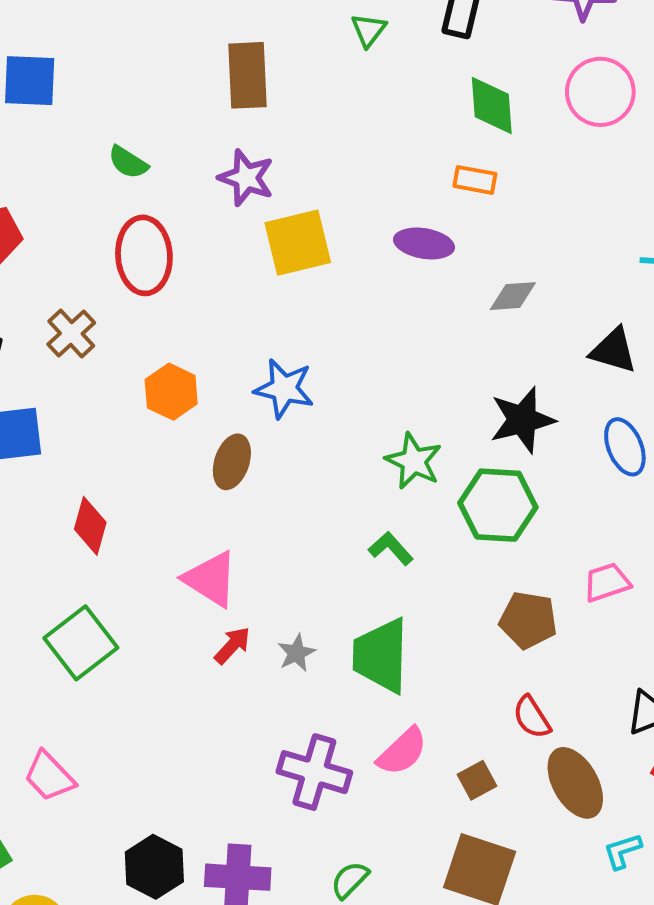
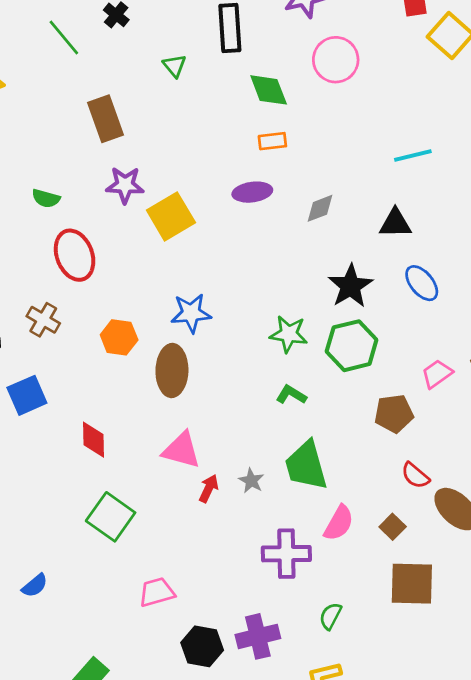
brown ellipse: (232, 462) -> (172, 370), size x1.4
pink trapezoid: (49, 776) -> (157, 592), moved, turned 135

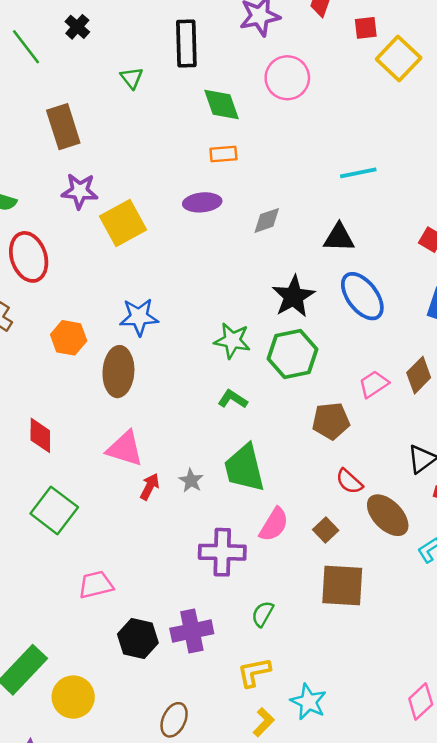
blue ellipse: (422, 283) -> (362, 296), size x1.4

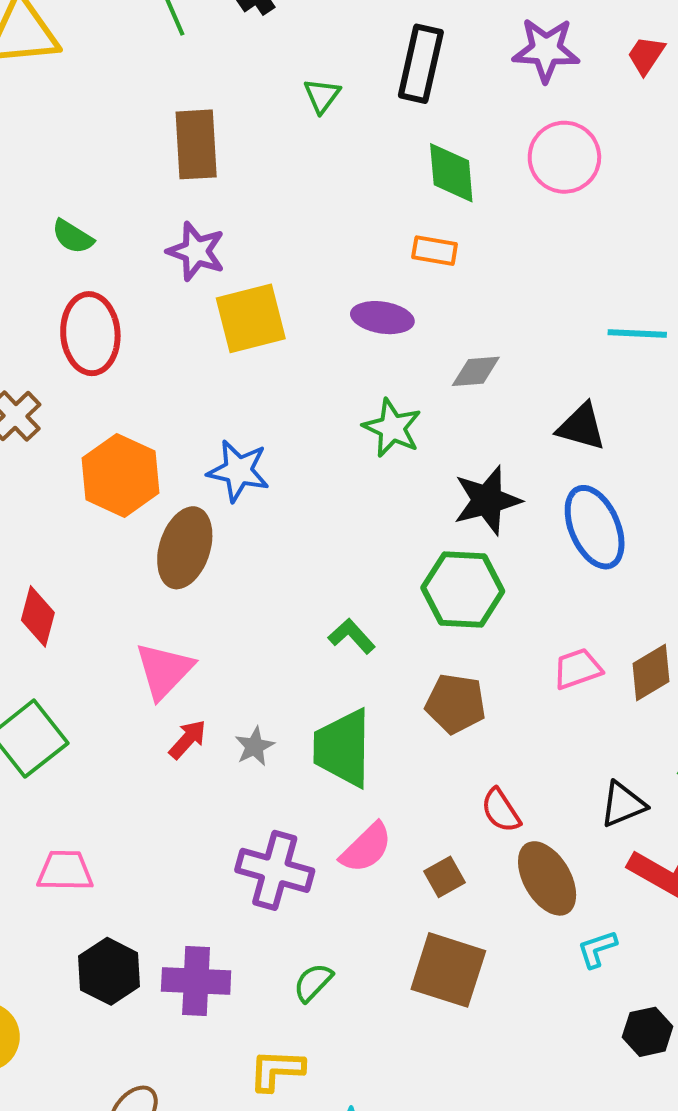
orange hexagon: (69, 338) -> (121, 475), size x1.4
green star: (232, 341) -> (392, 428), moved
brown pentagon: (331, 421) -> (456, 704), moved
pink triangle: (125, 449) -> (164, 670), turned 42

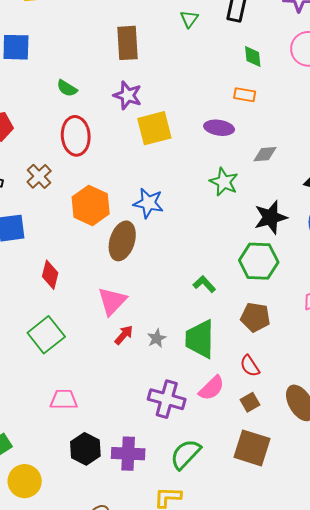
green diamond: (451, 173) -> (253, 57), size x0.7
red semicircle: (501, 810) -> (250, 366), moved
green semicircle: (313, 982) -> (186, 454), size x1.6

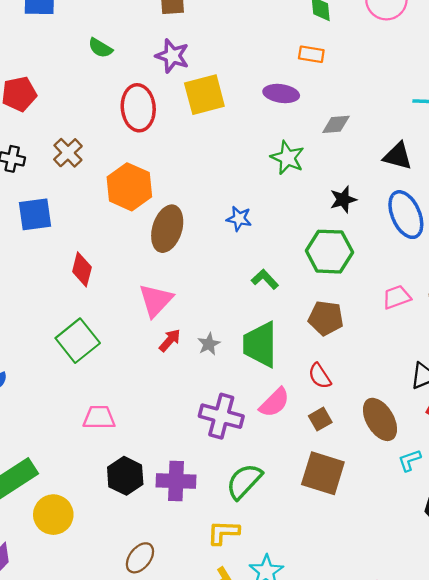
red ellipse: (76, 136) -> (138, 108), moved
blue star: (148, 203) -> (239, 219), moved, size x0.7
black star: (271, 217) -> (343, 199), size x0.7

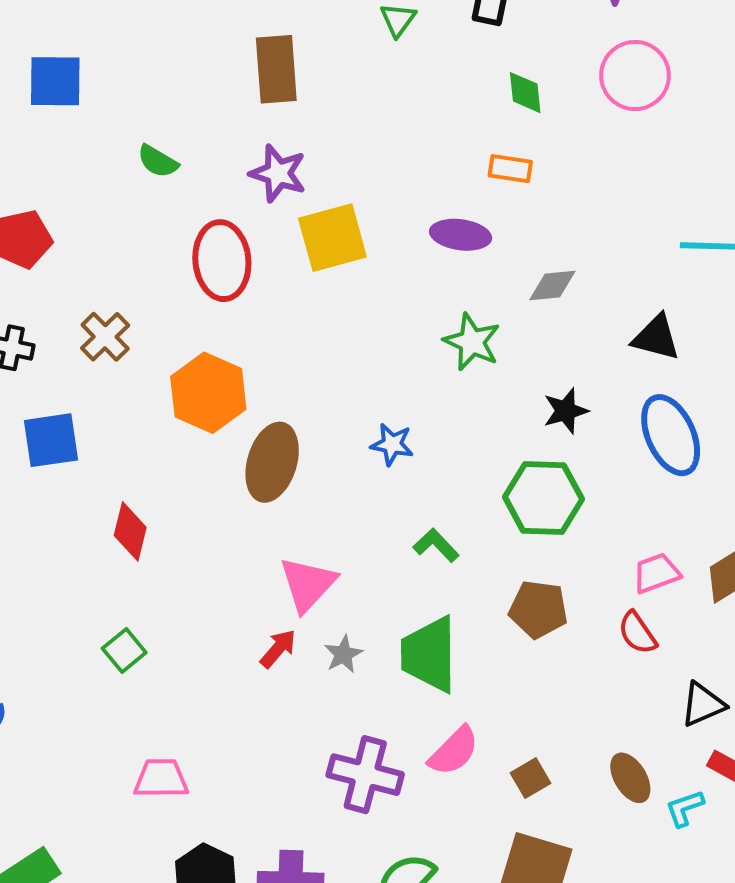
pink triangle: (156, 300) -> (308, 584), moved
green square: (78, 341) -> (124, 650), size x0.6
red semicircle: (320, 376) -> (637, 633), moved
brown ellipse: (380, 419) -> (630, 778), size x0.7
cyan L-shape: (410, 460) -> (685, 808), moved

